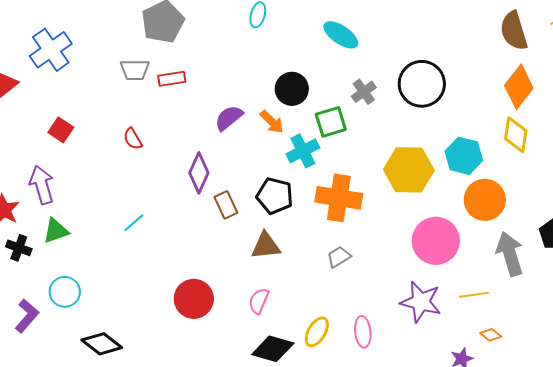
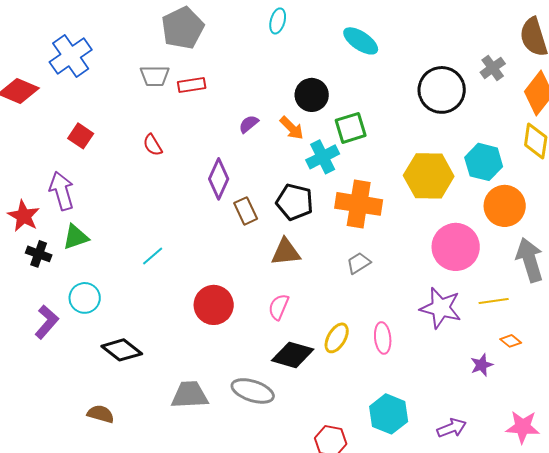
gray cross: (364, 92) -> (493, 68), moved
purple semicircle: (229, 118) -> (249, 124), size x0.7
cyan line: (134, 223) -> (153, 256), moved

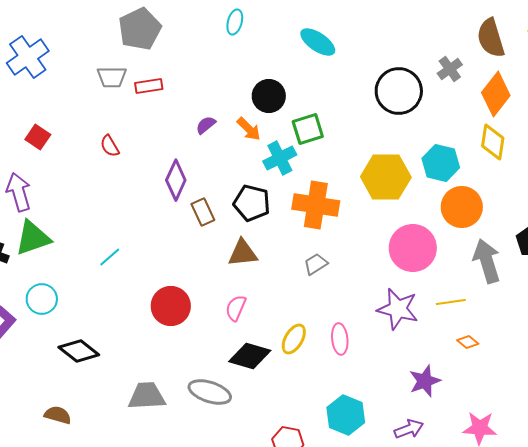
green triangle: (76, 237) -> (33, 238), size x1.4
purple star: (482, 365) -> (425, 381), moved, size x1.4

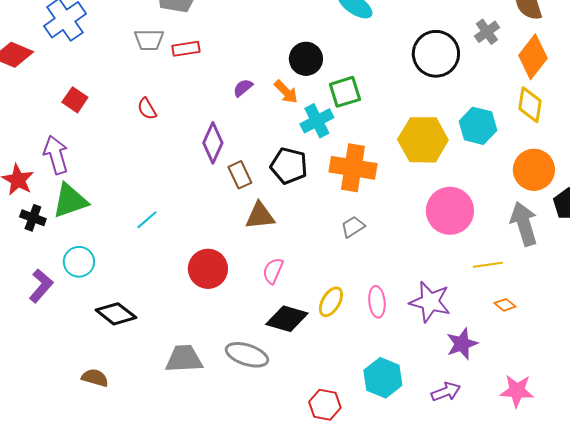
orange circle: (462, 207) -> (534, 170), moved
brown triangle: (243, 253) -> (260, 216), moved
purple star: (398, 309) -> (430, 302), moved

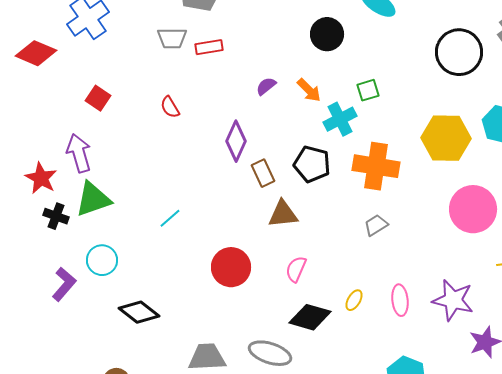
black circle: (306, 59) -> (327, 34), moved
green square: (345, 92) -> (368, 90), size x0.7
yellow ellipse: (331, 302) -> (354, 300), size x0.7

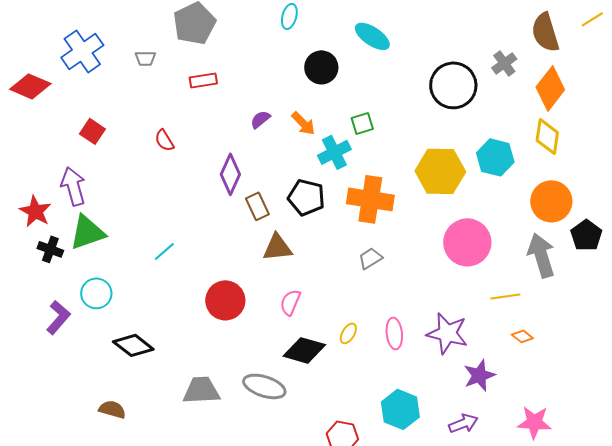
gray trapezoid: (172, 38) -> (145, 58), moved, size x0.7

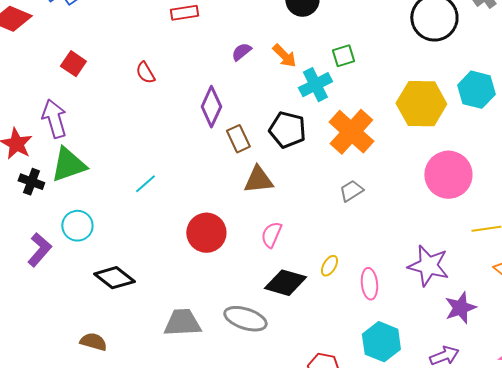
orange cross: (370, 199) -> (351, 132), turned 33
pink ellipse: (394, 333) -> (369, 284), moved

